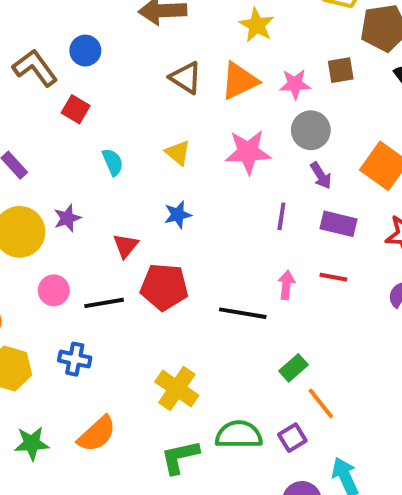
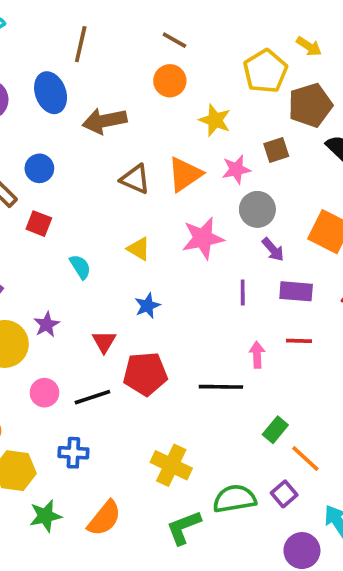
yellow star: (257, 25) -> (215, 120), moved
green star: (32, 443) -> (45, 516), moved

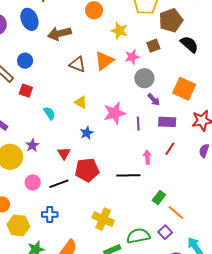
pink star: (203, 238) -> (115, 113), moved
red line: (299, 341) -> (170, 149), turned -56

